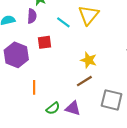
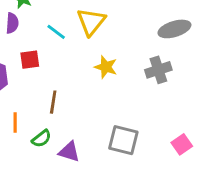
yellow star: (89, 60) -> (106, 67), moved
brown line: (84, 81) -> (53, 102), moved, turned -49
green semicircle: (53, 108) -> (41, 139), moved

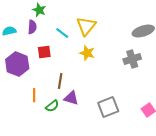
yellow star: (106, 67) -> (87, 53), moved
gray square: (123, 140) -> (108, 107), turned -35
purple triangle: (69, 152) -> (71, 98), moved

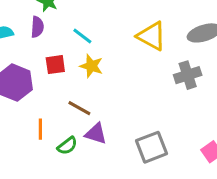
yellow triangle: (86, 26) -> (152, 36), moved, turned -40
yellow star: (87, 53) -> (91, 66), moved
brown line: (60, 81) -> (79, 108), turned -70

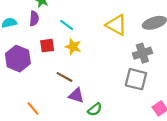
orange line: (40, 129) -> (33, 108), moved, turned -40
green semicircle: (67, 146) -> (95, 109), moved
gray square: (152, 147) -> (136, 79), moved, turned 35

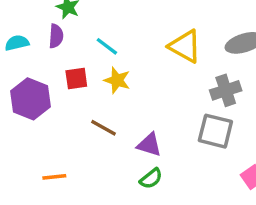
purple triangle: (76, 95) -> (149, 145), moved
orange line: (33, 108) -> (54, 177), turned -56

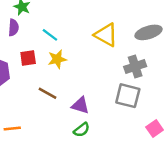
yellow star: (117, 80) -> (57, 59), turned -30

